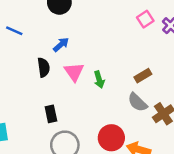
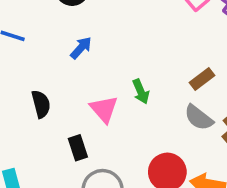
black semicircle: (44, 67) -> (41, 104), moved
pink triangle: (74, 72) -> (104, 109), moved

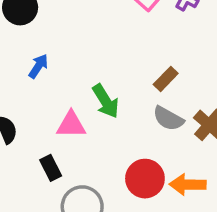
green arrow: (141, 91) -> (106, 101), size x1.4
pink triangle: (104, 109) -> (71, 125), turned -40

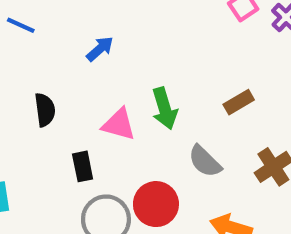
gray semicircle: (168, 119) -> (205, 161), moved
red circle: (145, 179) -> (156, 204), moved

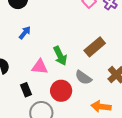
brown rectangle: (239, 102) -> (95, 47), size x1.5
red circle: (156, 204) -> (61, 91), moved

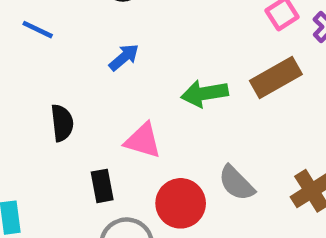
brown rectangle: (95, 47) -> (276, 78), moved
green arrow: (60, 56) -> (204, 93), moved, turned 96

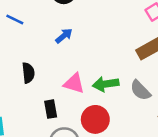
green arrow: (204, 93) -> (106, 84), moved
gray semicircle: (236, 183) -> (140, 90), moved

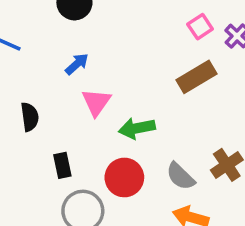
pink triangle: (74, 83) -> (96, 102), moved, turned 50
gray semicircle: (140, 90) -> (180, 176), moved

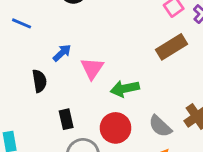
blue arrow: (77, 64) -> (62, 53), moved

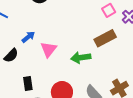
black semicircle: (39, 81) -> (11, 55), turned 49
green arrow: (125, 89) -> (81, 58), moved

